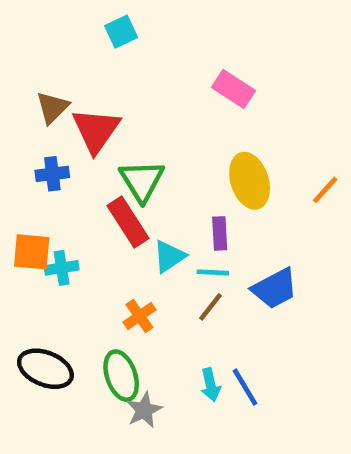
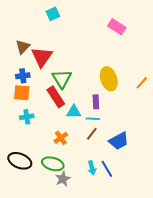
pink rectangle: (233, 89) -> (117, 27), moved
orange square: (32, 252) -> (22, 93), moved
cyan triangle: (169, 256) -> (74, 112), turned 35
blue trapezoid: (275, 288) -> (119, 141), moved
green ellipse: (121, 376) -> (53, 164), turned -55

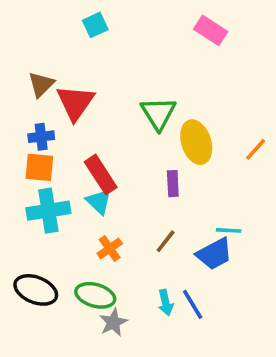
pink rectangle: (117, 27) -> (211, 30), moved
green triangle: (62, 79) -> (158, 113), moved
cyan triangle: (74, 112) -> (99, 202), moved, turned 42
cyan cross: (27, 117) -> (48, 211), size x1.6
cyan line: (93, 119) -> (229, 230), moved

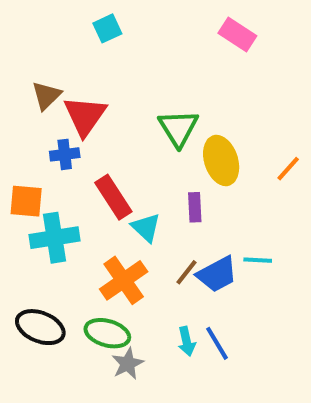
blue cross: (41, 137) -> (65, 154), moved
orange square: (39, 167) -> (26, 201), moved
cyan triangle: (99, 202) -> (146, 228), moved
orange cross: (110, 248) -> (124, 280), size x1.6
blue trapezoid: (214, 254) -> (217, 274), moved

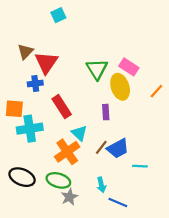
pink rectangle: (237, 35) -> (129, 67), moved
cyan triangle: (146, 228) -> (79, 133), moved
cyan line: (258, 260) -> (140, 166), moved
blue line: (217, 343) -> (118, 202), moved, turned -36

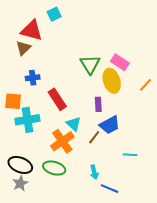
red triangle: (46, 63) -> (32, 30), moved, turned -50
blue trapezoid: (118, 148) -> (110, 125), moved
gray star: (69, 197) -> (20, 183), moved

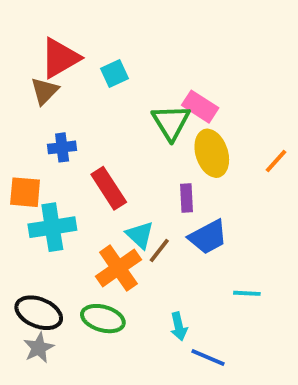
cyan square: (54, 14) -> (115, 74), moved
red triangle: (32, 30) -> (60, 58), turned -45
pink rectangle: (120, 62) -> (200, 107), moved
brown line: (94, 137) -> (159, 250), moved

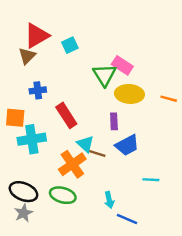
yellow ellipse: (212, 153) -> (129, 94), turned -68
orange line: (276, 161) -> (169, 99), turned 63
brown line: (159, 250) -> (97, 154), turned 70

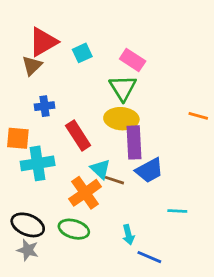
pink rectangle: (122, 65) -> (133, 60), moved
yellow ellipse: (129, 94) -> (121, 119), moved
purple rectangle: (114, 121) -> (134, 142), size x1.6
gray star: (23, 213) -> (28, 250), turned -30

